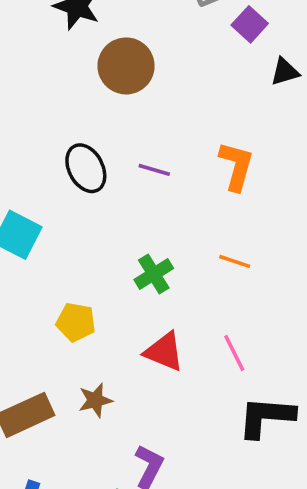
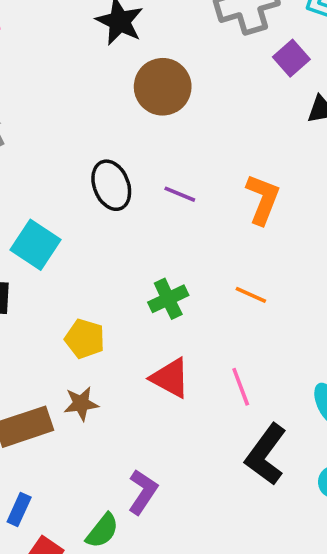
brown star: (95, 400) -> (81, 404), moved
black L-shape: (266, 417) -> (266, 455), turned -64

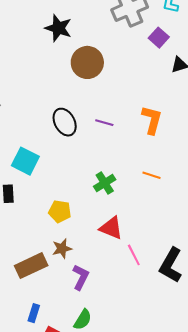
pink line: (241, 387) -> (134, 255), moved
purple L-shape: (143, 492) -> (81, 277), moved

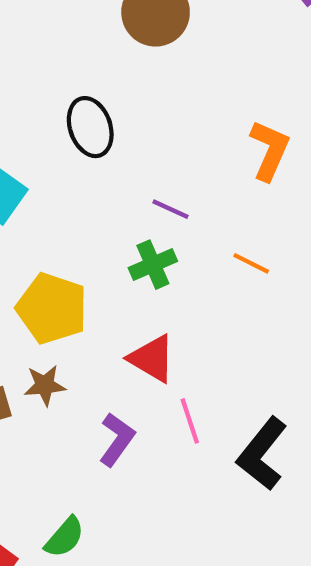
purple line: (104, 123) -> (171, 209), moved
yellow pentagon: (60, 211) -> (52, 308), size x1.5
purple L-shape: (81, 277) -> (117, 439), moved

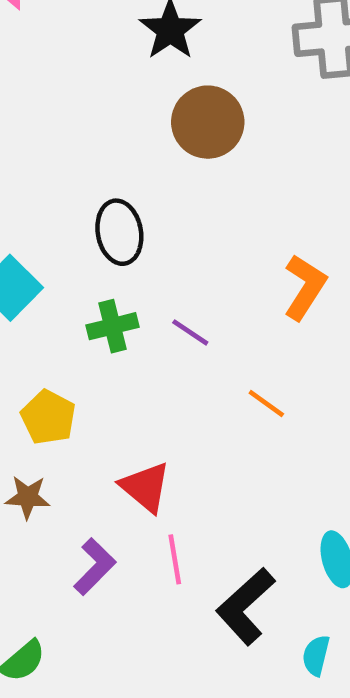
green cross: (153, 265) -> (113, 326), moved
yellow pentagon: (52, 308) -> (48, 417), size x0.7

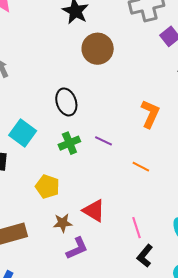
brown star: (28, 497) -> (63, 223), moved
pink line: (175, 559) -> (137, 228), moved
purple L-shape: (95, 567) -> (77, 248), turned 30
black L-shape: (246, 606) -> (145, 256), size x0.7

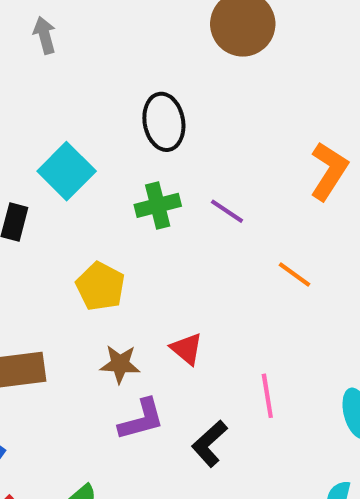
red triangle: (94, 211) -> (187, 349), size x0.7
black L-shape: (145, 256) -> (209, 444), moved

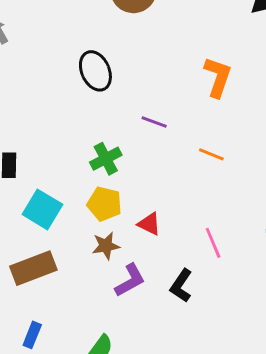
cyan square: (67, 171) -> (42, 209), moved
green cross: (158, 205) -> (106, 159), moved
yellow pentagon: (100, 286) -> (104, 204), moved

